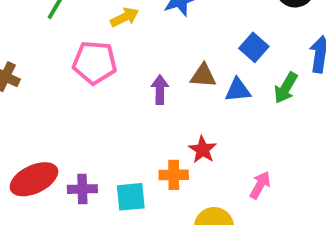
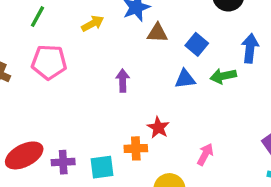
pink pentagon: (95, 63) -> (49, 62), moved
brown triangle: (203, 76) -> (157, 33), moved
green arrow: (286, 88) -> (223, 76), turned 50

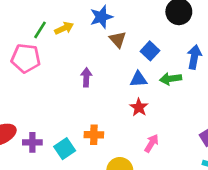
green line: (38, 17) -> (40, 30), moved
brown triangle: (157, 33) -> (118, 39), turned 42
red star: (158, 128) -> (139, 107), moved
cyan square: (102, 167) -> (65, 149), turned -30

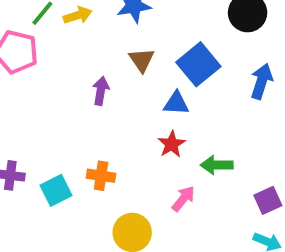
brown triangle: (118, 39) -> (142, 60), moved
blue square: (150, 51) -> (198, 64), size x1.5
green arrow: (171, 79) -> (217, 165), moved

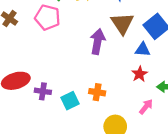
brown triangle: (142, 60) -> (122, 23), size x1.5
purple arrow: (101, 91) -> (98, 41), size x1.5

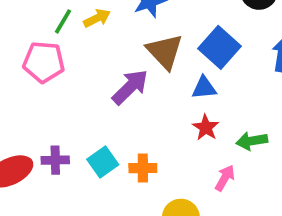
purple arrow: (98, 41) -> (130, 87), turned 45
purple cross: (43, 91) -> (55, 160), moved
cyan square: (70, 101) -> (103, 162), moved

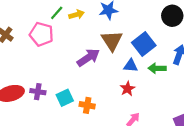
green arrow: (252, 141) -> (157, 68), moved

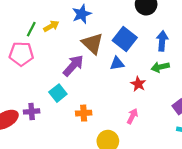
green arrow: (157, 68) -> (160, 67), moved
red star: (127, 89) -> (138, 84), moved
cyan square: (65, 98) -> (58, 93), moved

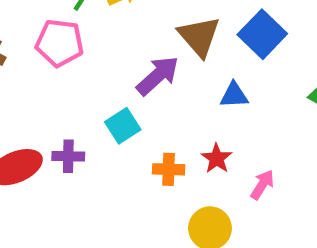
blue triangle: (117, 63) -> (234, 95), moved
red star: (138, 84) -> (217, 158), moved

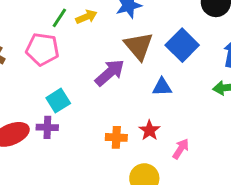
cyan square: (123, 126) -> (58, 101), moved

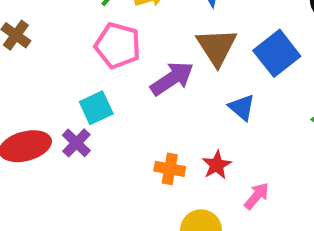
pink pentagon: (42, 49) -> (118, 45), moved
blue triangle: (162, 87) -> (242, 107), turned 35
purple cross: (47, 127) -> (76, 143), turned 35

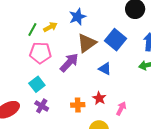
brown triangle: (217, 47) -> (87, 43), turned 40
purple cross: (76, 143) -> (42, 106), moved

